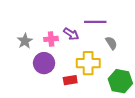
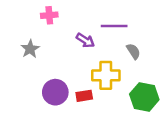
pink cross: (51, 39) -> (49, 15), moved
purple circle: (44, 63) -> (55, 92), moved

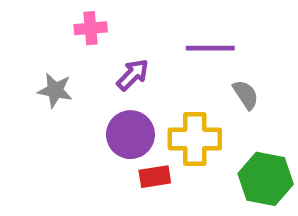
purple arrow: (85, 40) -> (133, 75), moved, turned -78
gray star: (30, 49) -> (55, 90), turned -30
purple circle: (55, 92) -> (130, 135), moved

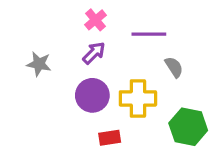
pink cross: (91, 28) -> (95, 20), moved, turned -35
red rectangle: (155, 177) -> (110, 138), moved

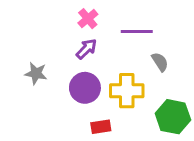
gray star: (39, 64) -> (36, 73), moved

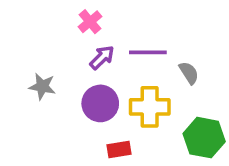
pink cross: (88, 19) -> (90, 22), moved
purple line: (137, 32) -> (148, 52), moved

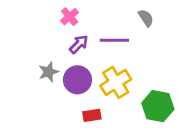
gray semicircle: (189, 73) -> (146, 18), moved
gray star: (42, 86) -> (48, 72), moved, turned -30
yellow cross: (150, 107) -> (116, 82), turned -32

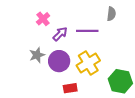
pink cross: (70, 17) -> (43, 19), moved
gray semicircle: (146, 18) -> (111, 14), turned 40

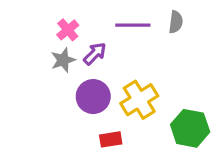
purple line: (87, 31) -> (133, 25), moved
gray star: (37, 55) -> (63, 60), moved

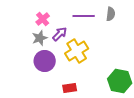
purple circle: (93, 97) -> (45, 61), moved
yellow cross: (139, 100) -> (77, 51), moved

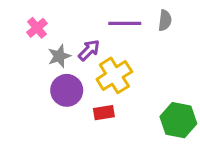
pink cross: (43, 19) -> (37, 28), moved
red rectangle: (70, 88) -> (104, 113), moved

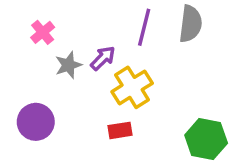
gray semicircle: (165, 20) -> (191, 24), size x1.5
purple line: (125, 23) -> (144, 27), turned -76
purple circle: (67, 90) -> (36, 122), moved

